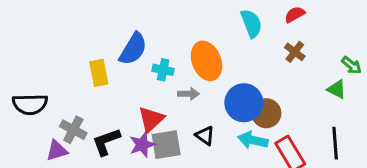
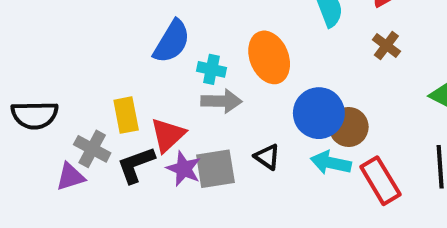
yellow rectangle: (99, 73) -> (126, 115), moved
gray arrow: (189, 94) -> (221, 101), moved, size x1.4
red triangle: (151, 119) -> (168, 135), moved
purple star: (142, 145) -> (184, 169), turned -30

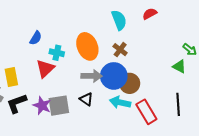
blue semicircle: (172, 42) -> (36, 38), size x0.6
brown cross: (386, 46) -> (120, 50), moved
gray arrow: (221, 101) -> (92, 76), moved
red triangle: (168, 135) -> (45, 69), moved

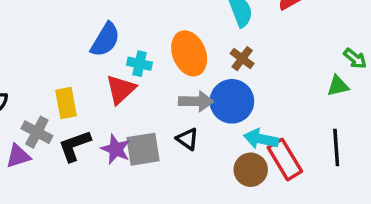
blue semicircle: (36, 38) -> (105, 40), size x1.5
green triangle: (179, 66) -> (338, 86), turned -40
brown circle: (130, 83) -> (251, 170), moved
cyan arrow: (120, 102) -> (261, 139), moved

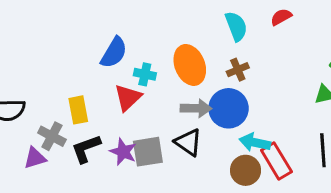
brown cross: (242, 59) -> (238, 70), turned 30
black triangle: (187, 139) -> (188, 142), size x1.4

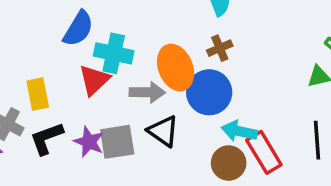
orange ellipse: (190, 65) -> (176, 68), moved
cyan cross: (145, 74) -> (114, 53), size x1.5
gray arrow: (196, 108) -> (147, 92), moved

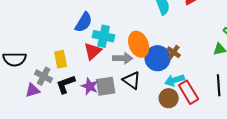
brown cross: (220, 48) -> (174, 52), moved, turned -32
cyan arrow: (239, 131) -> (175, 80), turned -30

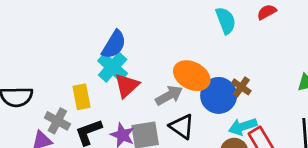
cyan cross: (104, 36) -> (113, 67), moved, turned 30
orange ellipse: (139, 44) -> (192, 76), turned -40
gray arrow: (123, 58) -> (169, 95), turned -30

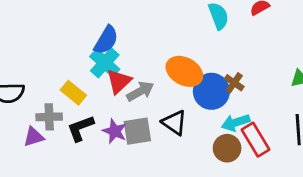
gray arrow: (169, 95) -> (140, 91), moved
yellow rectangle: (81, 97) -> (73, 93), turned -40
gray cross: (57, 121) -> (49, 117), turned -30

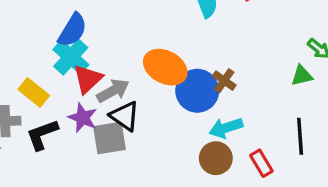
black triangle: (174, 123) -> (125, 116), moved
purple star: (115, 131) -> (83, 118), moved
red rectangle: (256, 140) -> (261, 163), moved, size x0.7

